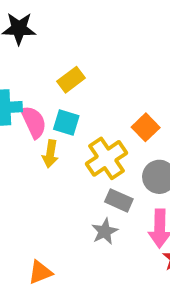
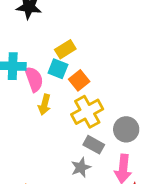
cyan square: (66, 123) -> (58, 69), moved
orange square: (146, 127) -> (79, 80), moved

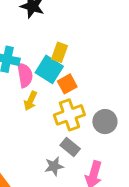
yellow rectangle: (65, 49) -> (59, 52), turned -48
cyan square: (58, 69) -> (49, 69), size x1.4
gray circle: (126, 129) -> (105, 122), moved

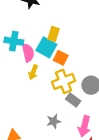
orange square: (67, 84) -> (61, 58), turned -32
gray rectangle: (70, 147) -> (73, 100), moved

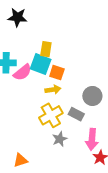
pink semicircle: (28, 53) -> (23, 72), turned 72
yellow arrow: (33, 72) -> (53, 90), moved, turned -112
yellow cross: (64, 81) -> (51, 115), moved

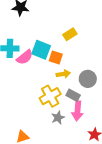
yellow rectangle: (46, 49) -> (70, 34), moved, turned 48
yellow arrow: (53, 90) -> (63, 74), moved
pink arrow: (92, 139) -> (77, 111), moved

